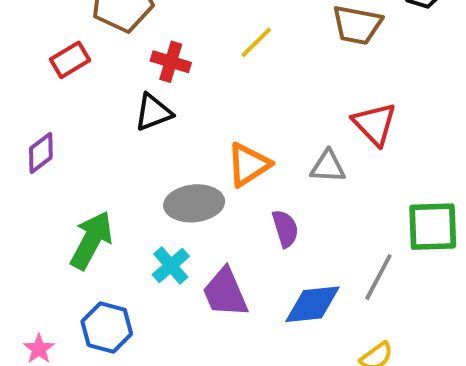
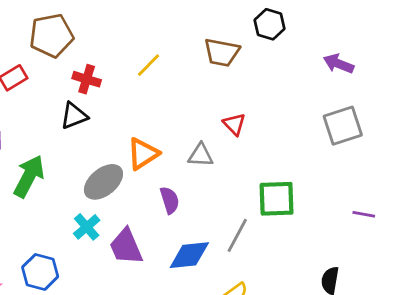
red triangle: (375, 124) -> (234, 124), size x0.7
gray ellipse: (194, 203) -> (103, 182), turned -33
green arrow: (91, 240) -> (29, 176), moved

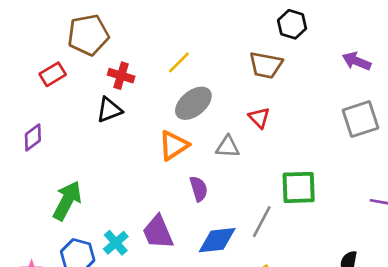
brown trapezoid: (222, 52) -> (266, 65), moved
green arrow: (29, 176) -> (67, 201), moved
gray ellipse: (103, 182) -> (193, 103), moved
cyan cross: (87, 227) -> (116, 243), moved

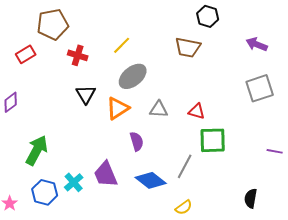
black triangle: (109, 110) -> (86, 94), moved, turned -40
red triangle: (259, 118) -> (197, 111), moved, turned -30
blue diamond: (217, 240) -> (151, 180), turned 44

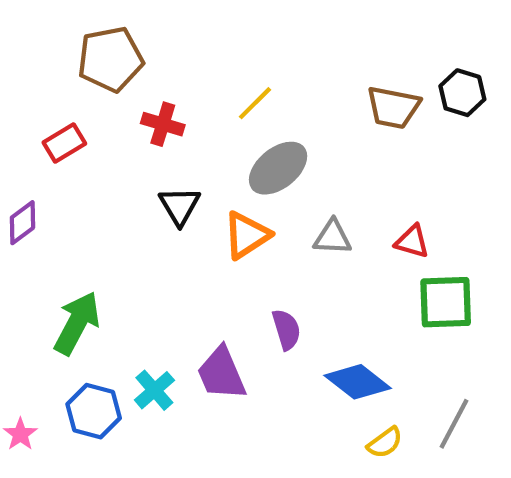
black hexagon: (208, 16) -> (462, 93), moved
red rectangle: (26, 54) -> (64, 143), moved
purple semicircle: (137, 141) -> (286, 329), moved
gray line: (185, 166) -> (454, 424), moved
blue diamond: (151, 180) -> (358, 382), moved

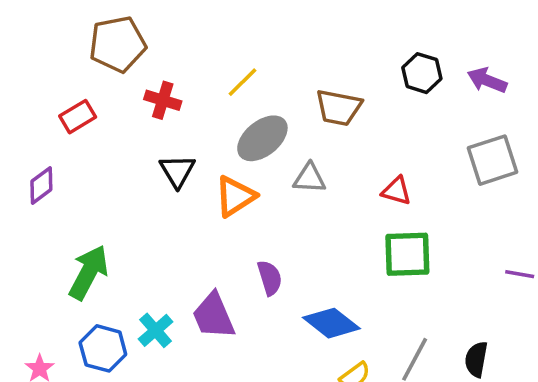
brown trapezoid: (393, 107) -> (339, 108), moved
gray triangle: (332, 237) -> (310, 178), moved
red triangle: (412, 241) -> (396, 191), moved

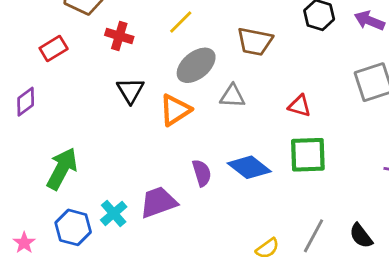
purple trapezoid: (214, 316) -> (158, 202), turned 93
blue diamond: (331, 323) -> (249, 167), moved
black semicircle: (476, 359) -> (361, 236), turned -48

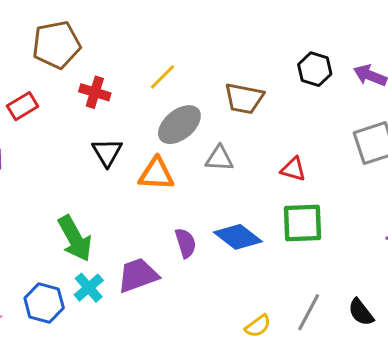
orange triangle: (175, 110) -> (156, 174), turned 36
green arrow: (62, 169) -> (75, 238), moved, turned 123

